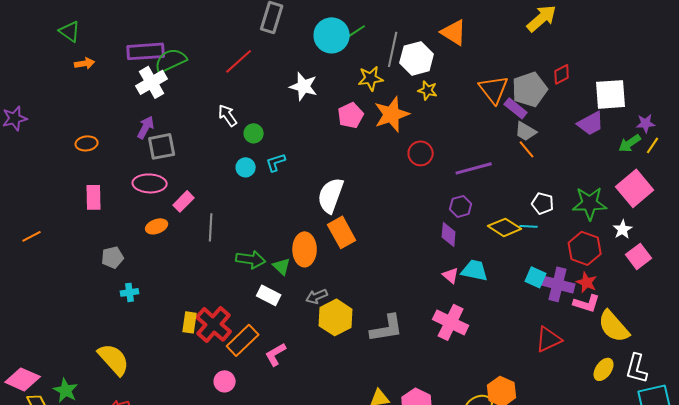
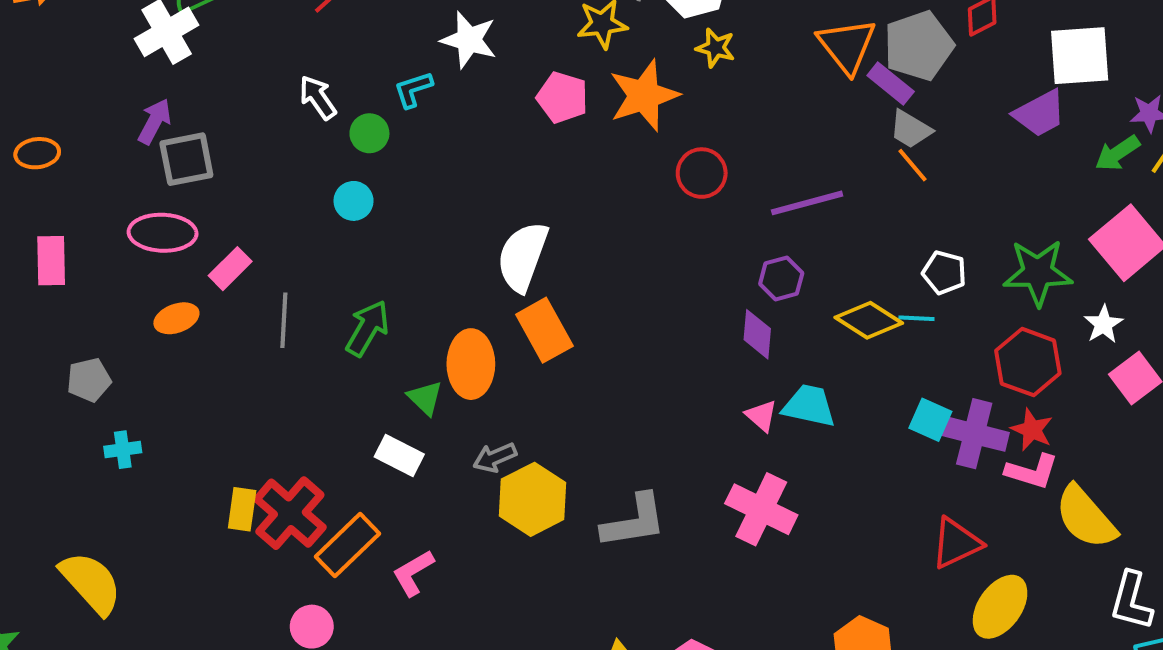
pink pentagon: (351, 115) -> (562, 97), turned -30
cyan L-shape: (276, 162) -> (413, 90), moved
green arrow: (251, 259) -> (367, 328), moved, turned -68
yellow ellipse: (604, 369) -> (1000, 607), moved, size x1.4

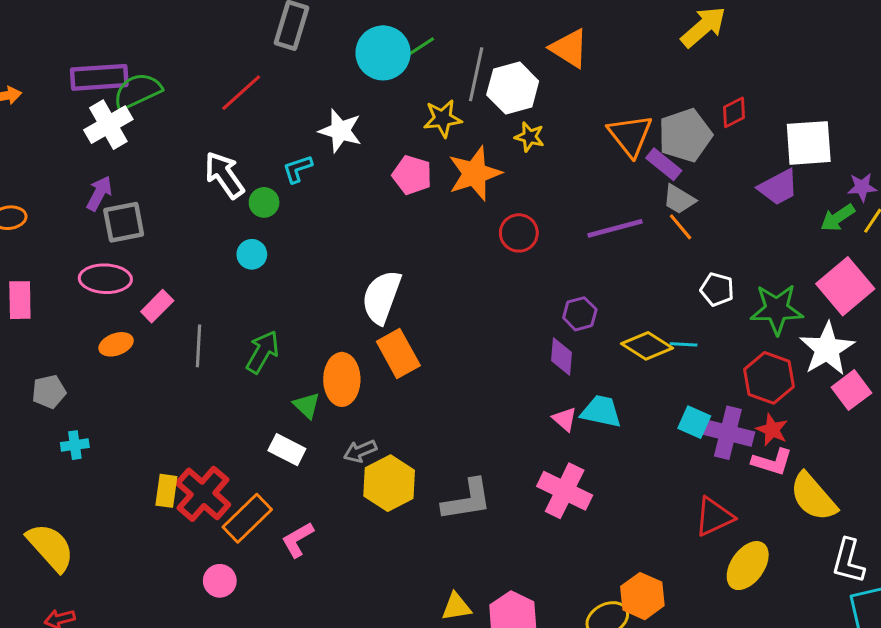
white arrow: (318, 97) -> (224, 175), size x1.4
purple line: (807, 203) -> (615, 228), moved
white pentagon: (944, 273) -> (717, 289), moved
white star: (1103, 324) -> (827, 349), size x1.8

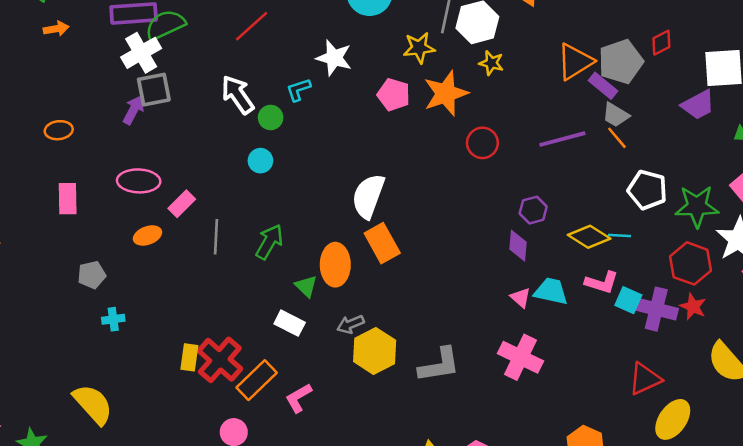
orange triangle: (630, 135) -> (575, 62), turned 36
gray square: (124, 222) -> (154, 90), moved
white pentagon: (717, 289) -> (647, 190), size x1.4
pink L-shape: (772, 462) -> (602, 282), moved

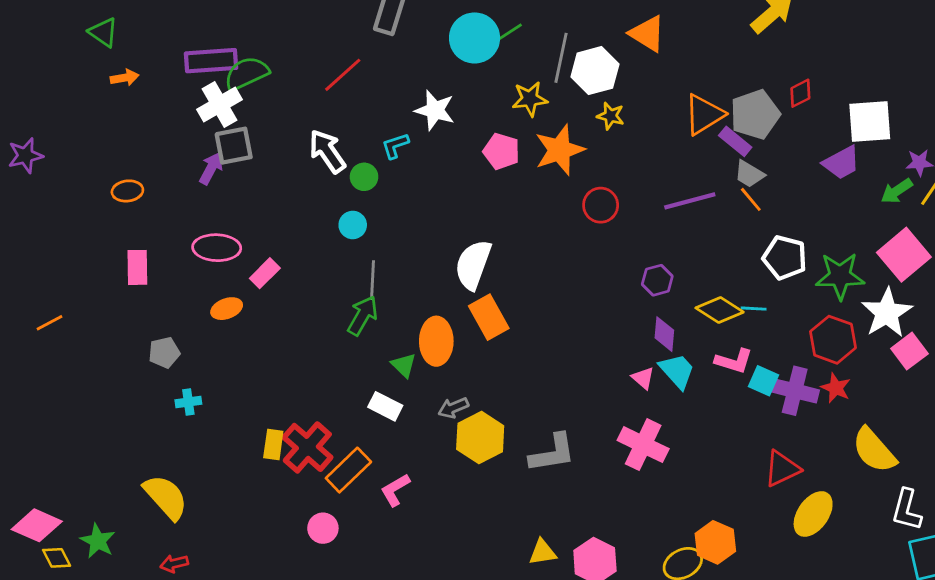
gray line: (216, 237) -> (373, 280), moved
purple diamond: (518, 246) -> (664, 334), moved
cyan trapezoid: (551, 291) -> (677, 371), turned 36

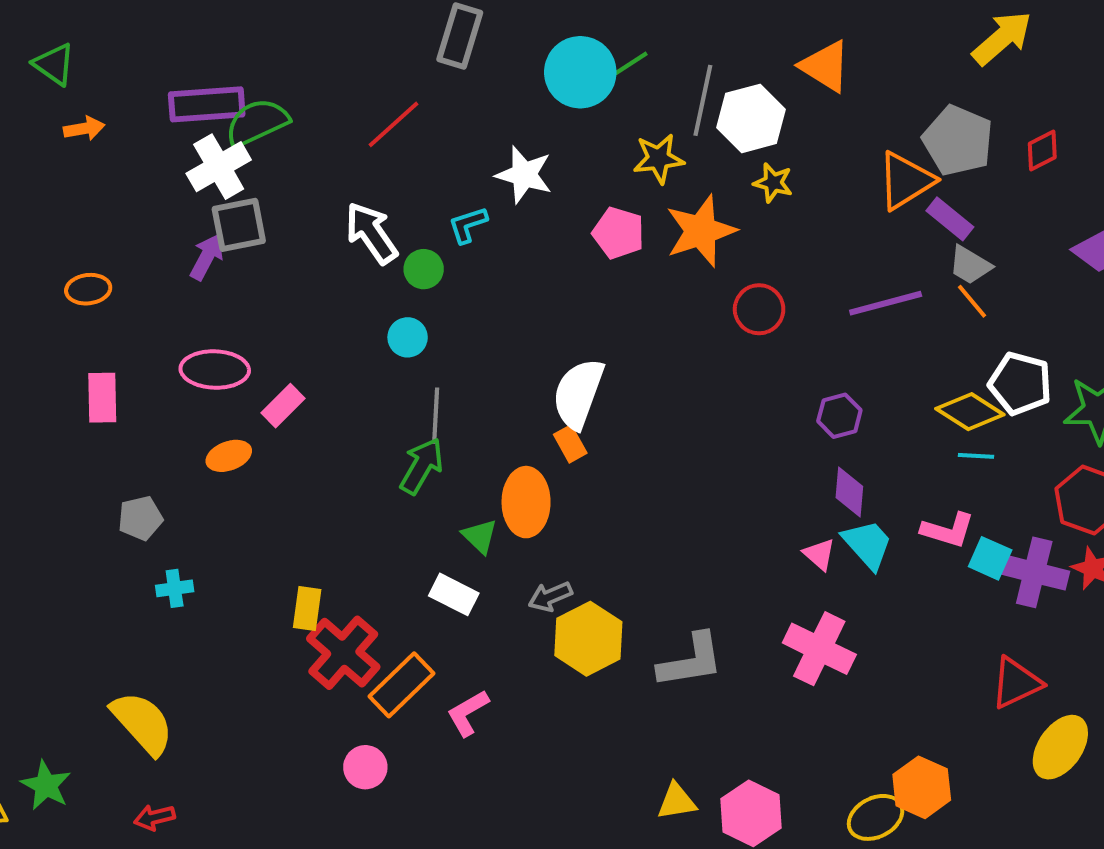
gray pentagon: (755, 114) -> (958, 141), moved, turned -30
yellow diamond: (720, 310) -> (970, 412), moved
orange rectangle: (489, 317) -> (570, 444), moved, size x0.6
yellow rectangle: (273, 445) -> (307, 609), moved

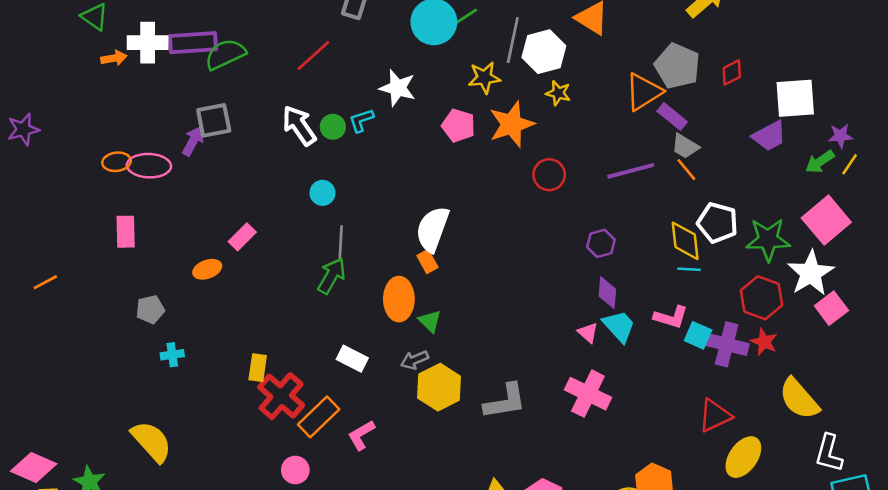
white cross: (219, 167) -> (148, 43), moved, turned 30
green circle: (424, 269) -> (333, 127), moved
pink ellipse: (215, 370) -> (149, 166), moved
yellow diamond: (970, 412) -> (685, 241), turned 51
green triangle: (480, 536) -> (430, 321), moved

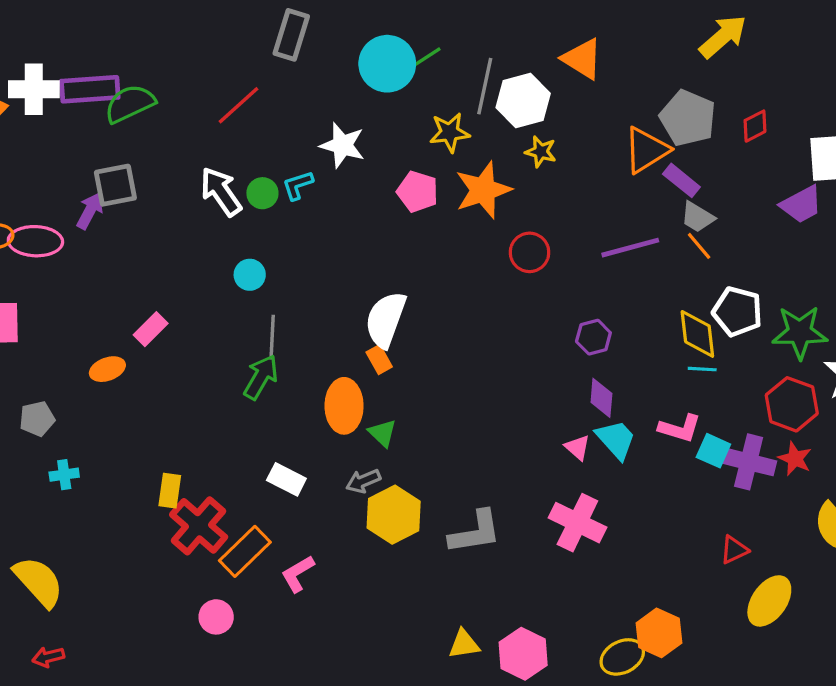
red triangle: (715, 416) -> (734, 550), size x0.7

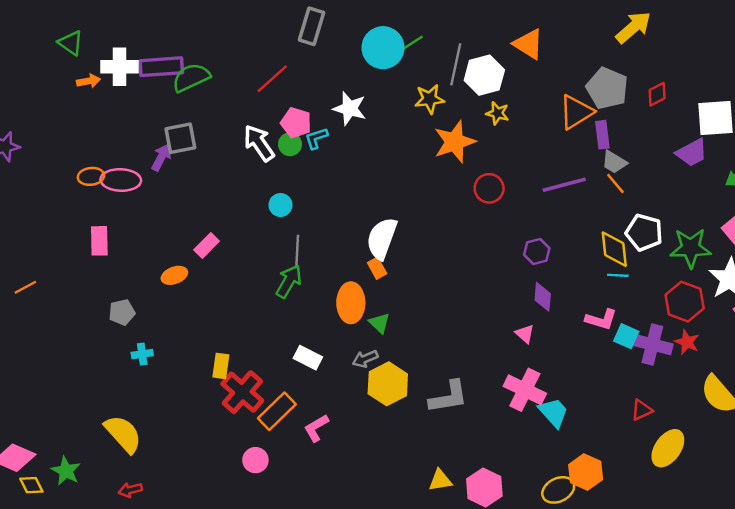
purple rectangle: (681, 180) -> (602, 135), turned 44
pink pentagon: (418, 192) -> (296, 123), moved
cyan trapezoid: (616, 439) -> (553, 412), moved

